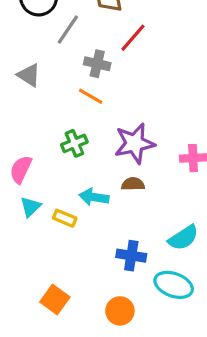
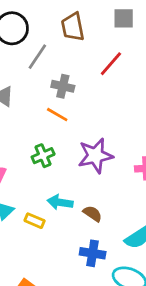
red line: (133, 38) -> (111, 64), moved
brown semicircle: (133, 184) -> (93, 214), moved, turned 36

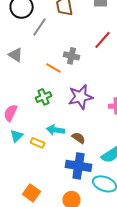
red line: (111, 64) -> (103, 40), moved
gray cross: (63, 86) -> (72, 56), moved
blue cross: (93, 253) -> (79, 166), size x1.4

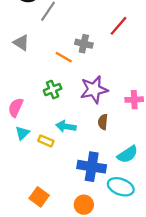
brown semicircle: (79, 138) -> (103, 122), moved, turned -120

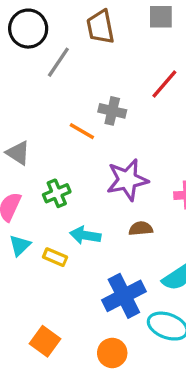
gray triangle: (21, 43) -> (18, 153), moved
green cross: (53, 90) -> (57, 193), moved
brown semicircle: (103, 122) -> (141, 229), turned 80
blue cross: (92, 167) -> (124, 296), turned -36

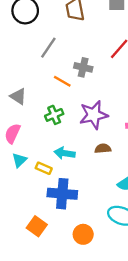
gray line: (58, 62) -> (48, 48), moved
green cross: (57, 193) -> (54, 115), moved
blue cross: (124, 296) -> (62, 194), moved, turned 32

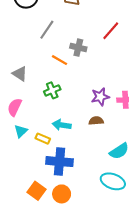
purple star: (94, 115) -> (100, 97), moved, size x0.7
orange circle: (83, 234) -> (62, 194), moved

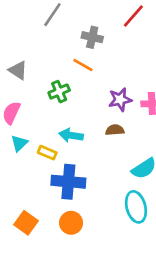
orange line: (60, 60) -> (83, 65), moved
cyan ellipse: (113, 181) -> (136, 207), turned 55
orange square: (36, 191) -> (26, 223), moved

